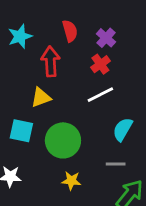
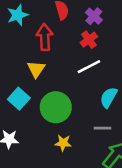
yellow triangle: (41, 97) -> (36, 69), turned -36
cyan square: (21, 131) -> (19, 99), turned 30

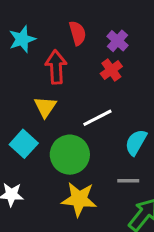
white line: (89, 67) -> (97, 118), moved
yellow star: (63, 143) -> (79, 199), size x1.6

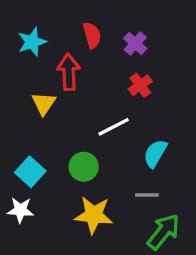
red cross: (111, 70) -> (140, 85), moved
yellow triangle: (45, 107) -> (44, 103), moved
cyan square: (24, 144) -> (30, 172), moved
green circle: (70, 155) -> (84, 167), size x0.7

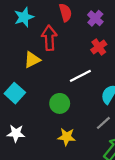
yellow triangle: (44, 103) -> (32, 60), turned 30
cyan square: (30, 172) -> (15, 93), moved
gray line: (147, 195) -> (103, 123), turned -42
yellow star: (94, 215) -> (67, 137), size x0.7

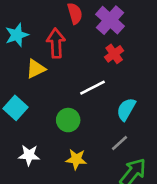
cyan star: (24, 17) -> (17, 35), moved
purple cross: (95, 18) -> (110, 20), size x1.5
white star: (16, 133) -> (29, 155), moved

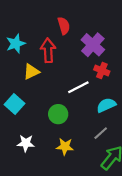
purple cross: (110, 20) -> (93, 45), moved
red cross: (114, 54) -> (102, 70), moved, turned -32
cyan semicircle: (126, 109) -> (106, 105), turned 36

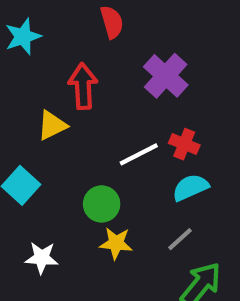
red semicircle: (64, 26) -> (112, 22), moved
cyan star: (16, 44) -> (23, 37), moved
red cross: (102, 70) -> (184, 144), moved
yellow star: (65, 147) -> (116, 243), moved

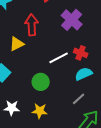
yellow star: (116, 243) -> (40, 111), moved

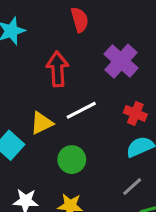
yellow triangle: (17, 44) -> (42, 123), moved
white line: (59, 58) -> (81, 110), moved

